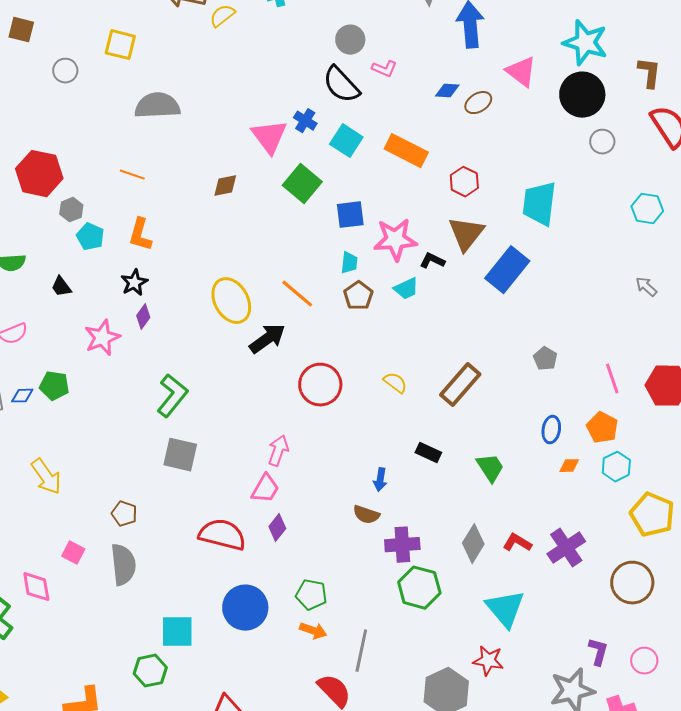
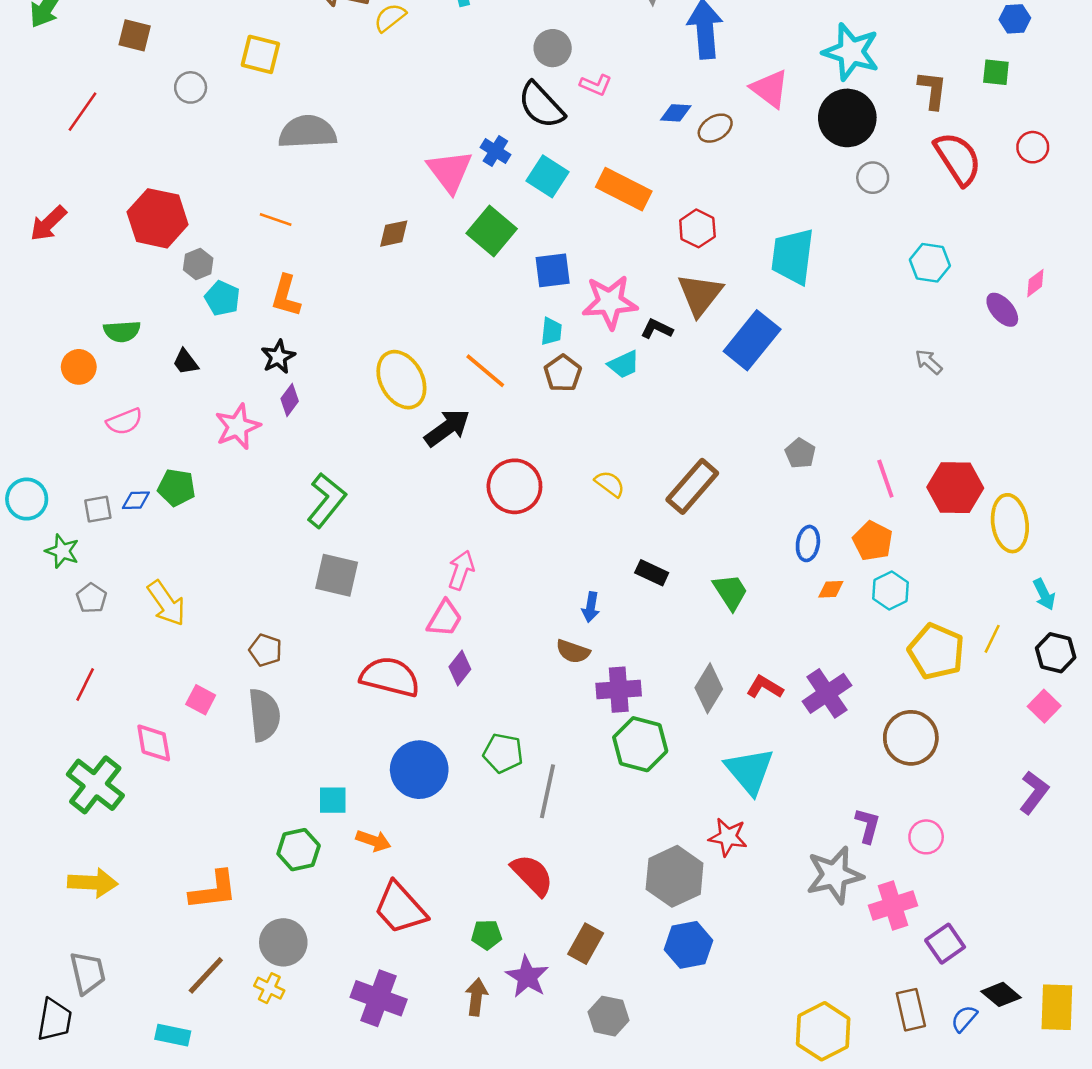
orange arrow: (313, 631) -> (373, 841), moved
cyan square: (177, 632) -> (333, 800), size x0.7
gray line: (361, 651) -> (547, 791), moved

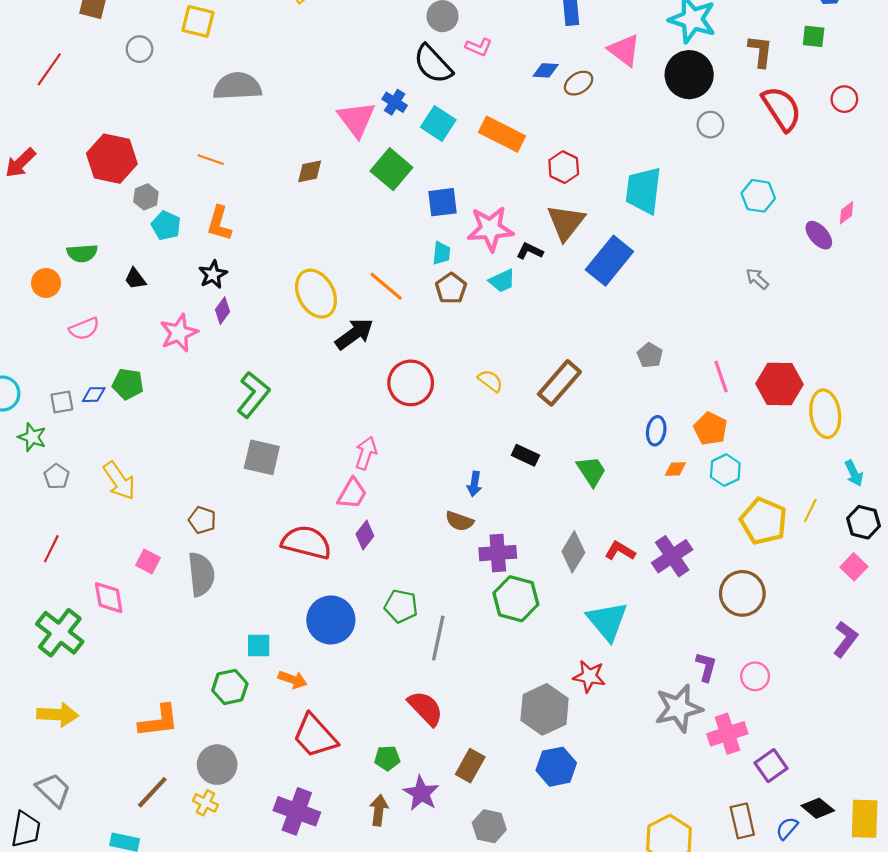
gray trapezoid: (88, 973) -> (53, 790), turned -33

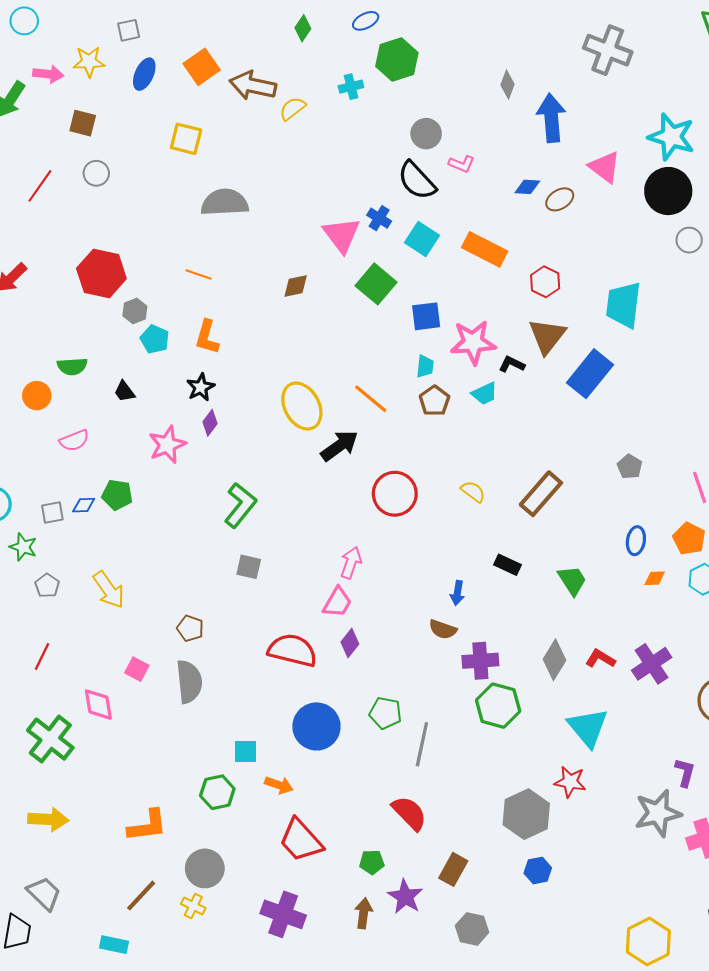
gray circle: (140, 49) -> (96, 173), moved
gray square: (262, 457) -> (249, 567), size x0.7
blue hexagon: (556, 767) -> (538, 871), size x0.7

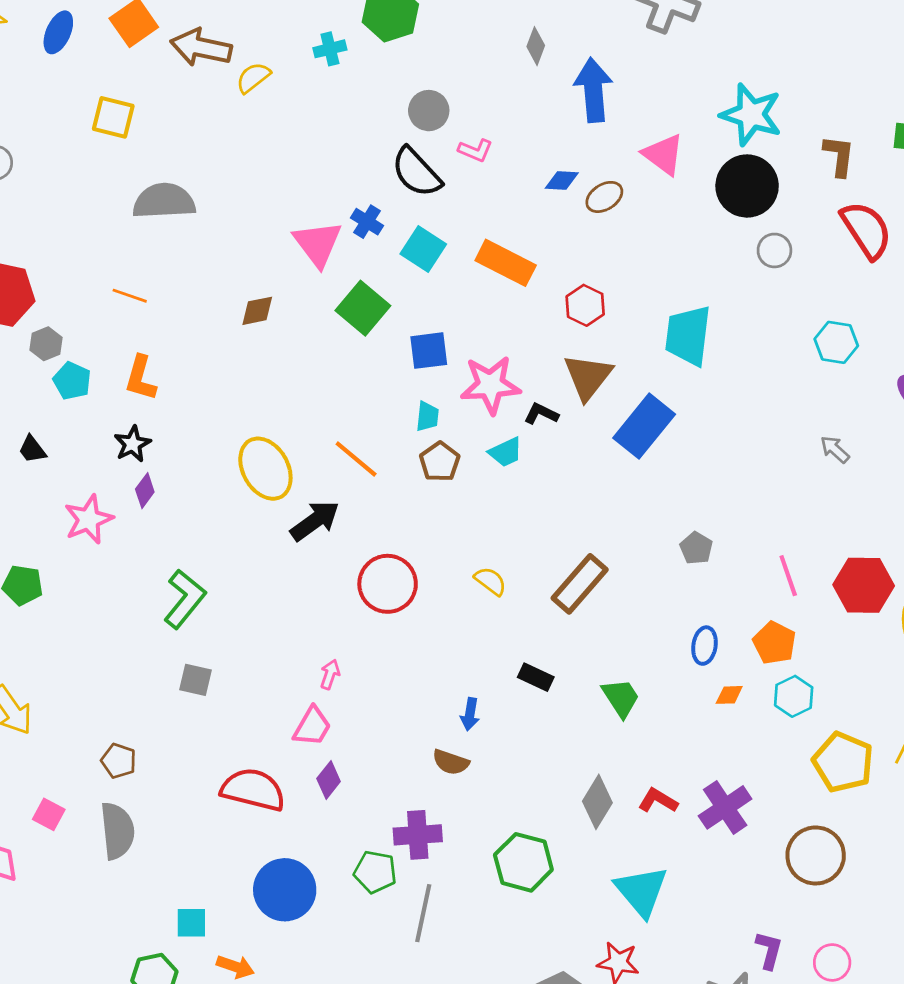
pink arrow: (351, 563) -> (330, 674), size x0.7
purple cross: (480, 661) -> (418, 835), moved

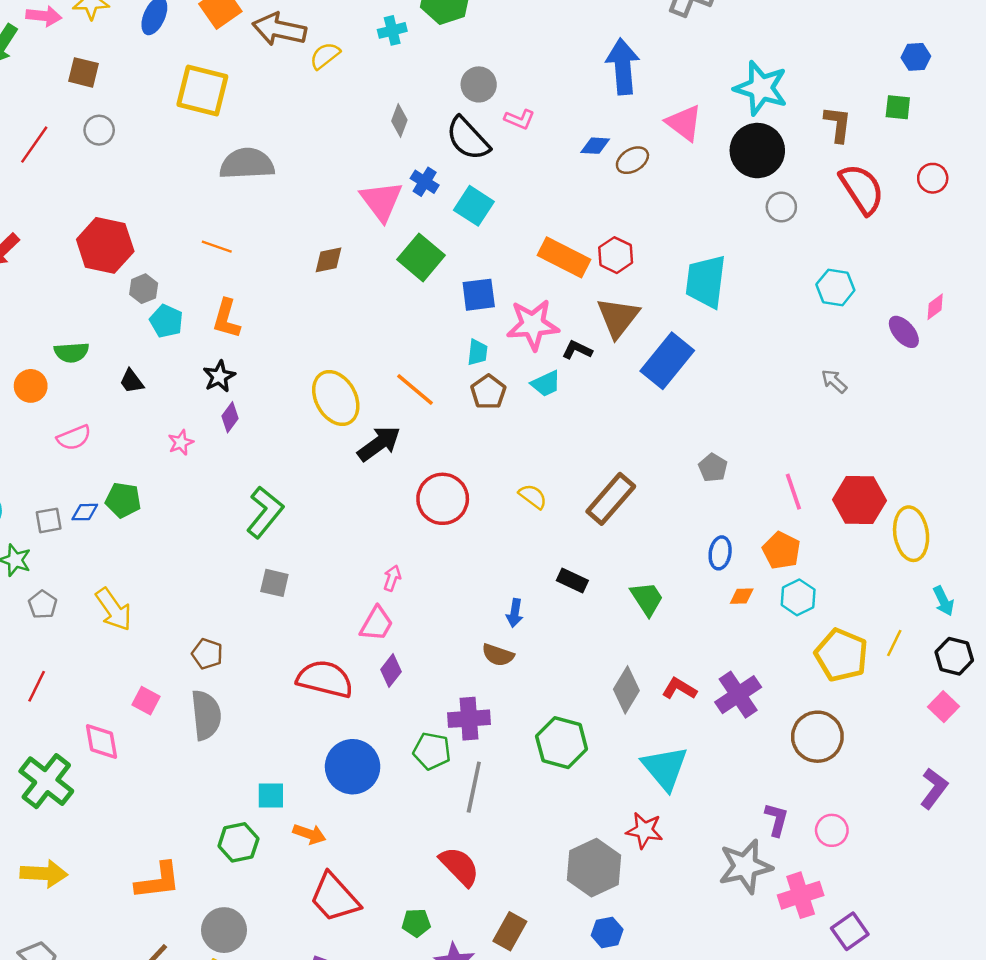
gray diamond: (536, 46) -> (399, 121), moved
yellow square: (113, 117) -> (202, 90), size x1.4
orange rectangle: (506, 263) -> (564, 257), moved
pink star: (89, 519) -> (181, 442), size x0.6

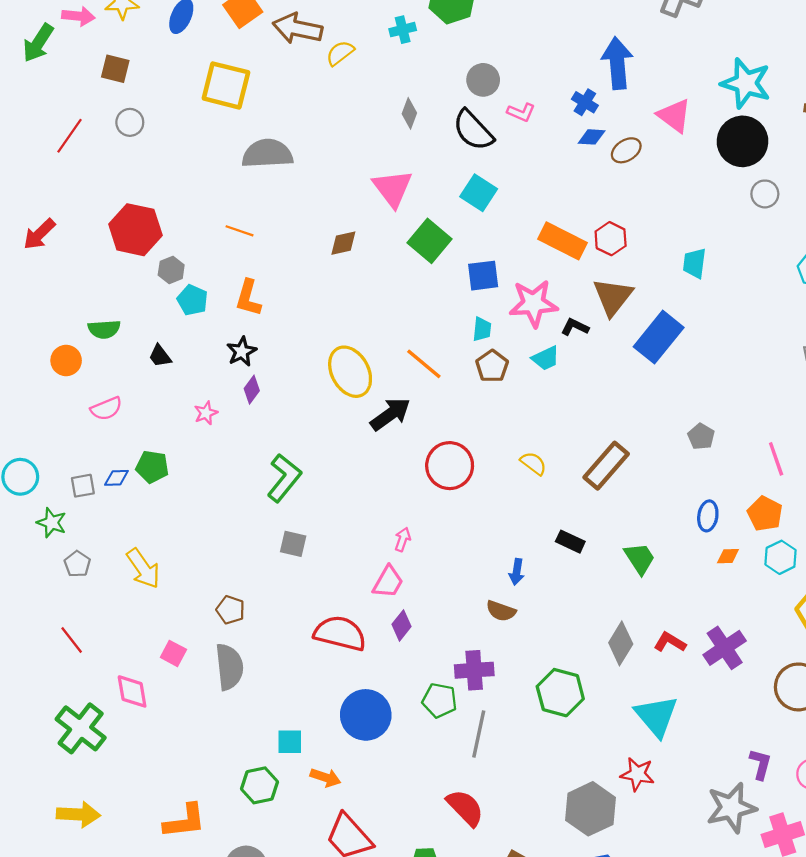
blue cross: (425, 182) -> (585, 102), moved
cyan trapezoid: (706, 281) -> (694, 263), size x0.6
red line: (37, 686) -> (72, 640), turned -64

